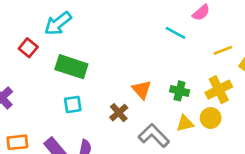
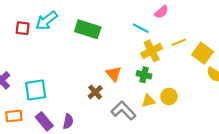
red square: (28, 48) -> (23, 28), moved, turned -32
green rectangle: (71, 67) -> (88, 29), moved
yellow cross: (219, 90) -> (152, 51), moved
cyan square: (73, 104) -> (36, 90), moved, size x1.5

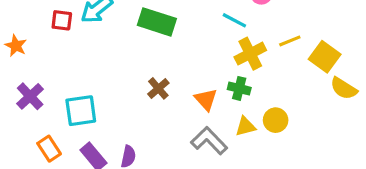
orange triangle: (114, 74) -> (206, 100), moved
brown cross: (95, 92) -> (158, 88), moved
orange rectangle: (14, 116) -> (49, 149), turned 63

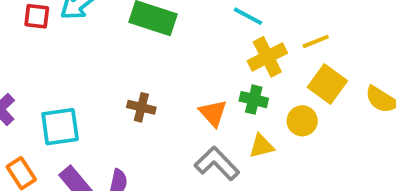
yellow square: (325, 57) -> (327, 84), moved
brown cross: (158, 88) -> (141, 107), moved, turned -35
yellow circle: (276, 120) -> (302, 121), moved

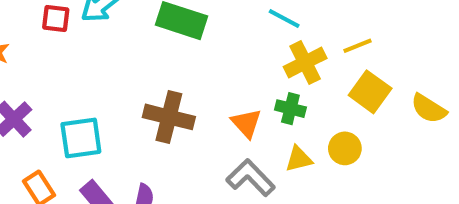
brown cross: (141, 107) -> (169, 117), size x1.6
yellow circle: (302, 121) -> (345, 148), moved

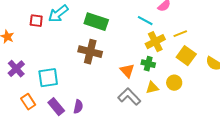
brown cross: (169, 117) -> (90, 52), moved

